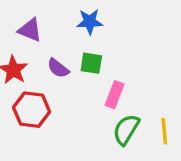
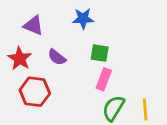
green square: (91, 63) -> (100, 53), moved

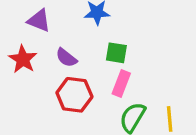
red hexagon: (35, 92) -> (74, 95), moved

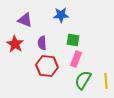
purple semicircle: (66, 58) -> (42, 43), turned 48

